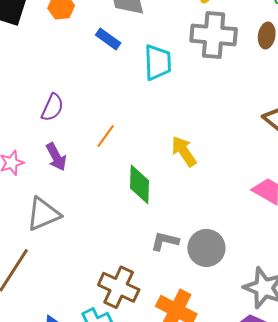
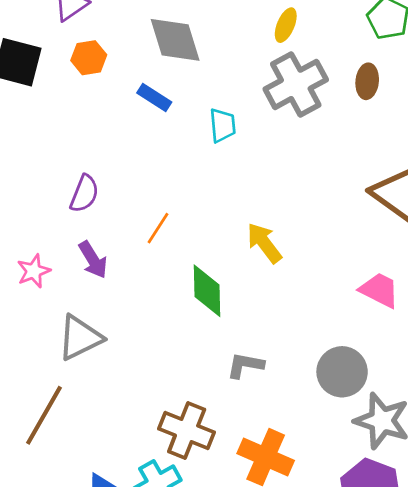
gray cross: (214, 35) -> (296, 84), turned -30
cyan trapezoid: (158, 62) -> (223, 125), size x0.7
gray circle: (206, 248) -> (342, 372), moved

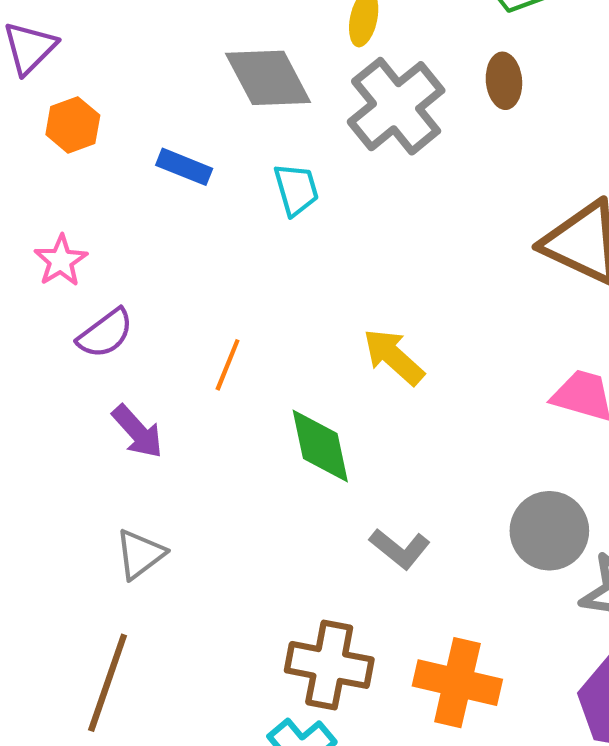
gray diamond: (175, 40) -> (268, 78), moved
purple semicircle: (84, 194) -> (105, 333), turned 42
pink star: (34, 271) -> (61, 261), moved
gray triangle: (80, 338) -> (140, 554), size x0.7
gray L-shape: (245, 365) -> (400, 549), turned -141

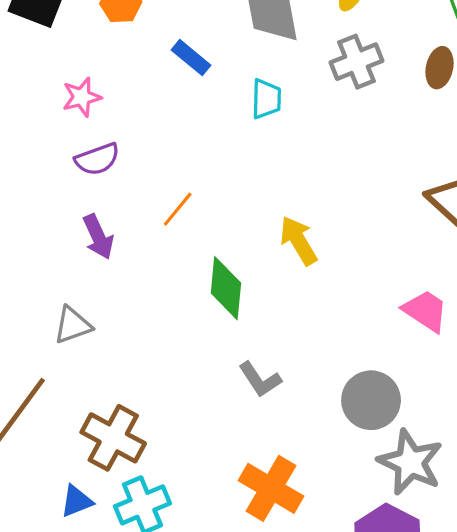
gray cross: (396, 106) -> (357, 62), size x0.7
brown cross: (329, 665) -> (113, 438), moved

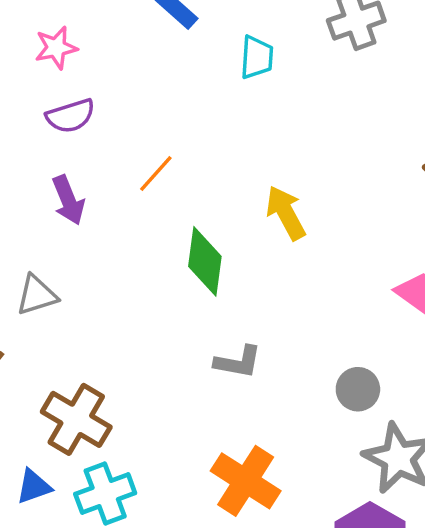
gray L-shape: (260, 379) -> (238, 362), turned -48
gray circle: (371, 400) -> (358, 389), size x0.7

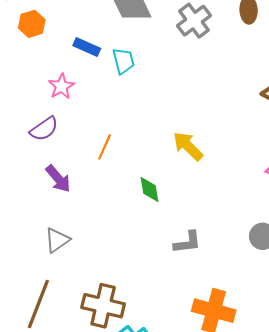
pink star: (56, 48) -> (61, 86), moved
cyan trapezoid: (257, 57) -> (123, 61), moved
green diamond: (205, 261) -> (150, 189), size x0.7

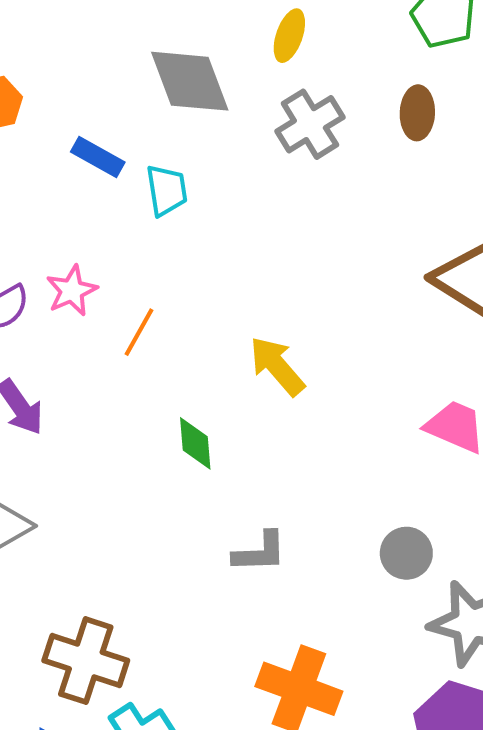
pink star: (61, 86) -> (72, 291), moved
orange line: (105, 147) -> (139, 332), moved

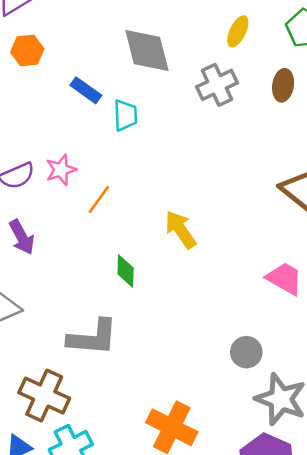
yellow ellipse: (289, 36) -> (238, 31), moved
gray L-shape: (260, 552) -> (93, 338), moved, size x1.5

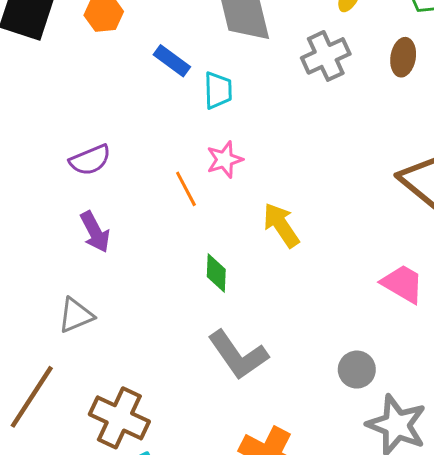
pink star: (61, 170) -> (225, 160), moved
orange line: (99, 200) -> (186, 189), turned -64
gray L-shape: (93, 338) -> (238, 355), moved, turned 50

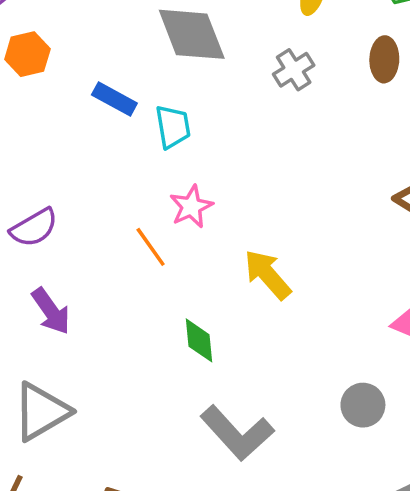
gray cross: (326, 56) -> (294, 70), size x0.7
gray triangle: (76, 315) -> (41, 412), size x1.4
gray circle: (357, 370) -> (363, 405), moved

